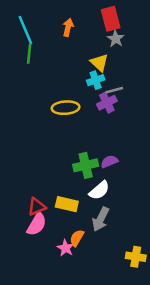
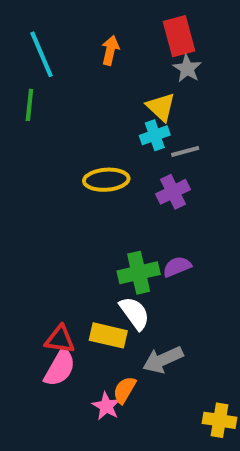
green line: (29, 54) -> (29, 105), moved
purple cross: (107, 103) -> (173, 192), moved
white semicircle: (99, 190) -> (135, 313), moved, turned -85
red triangle: (37, 207) -> (60, 339), turned 30
gray arrow: (101, 219) -> (163, 360), turned 40

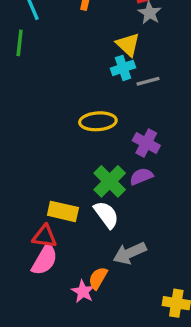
yellow ellipse: (106, 180) -> (98, 121), moved
purple cross: (173, 192) -> (146, 143), moved, turned -36
green cross: (139, 273) -> (110, 181), turned -32
yellow rectangle: (108, 335) -> (63, 211), moved

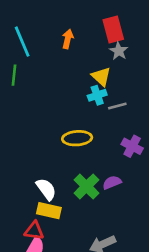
purple cross: (146, 143) -> (132, 146), moved
white semicircle: (106, 215) -> (46, 189), moved

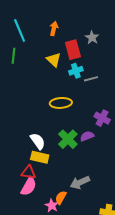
red rectangle: (113, 30) -> (73, 50), moved
yellow triangle: (101, 76) -> (54, 60), moved
purple cross: (132, 146) -> (102, 118), moved

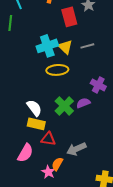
yellow triangle: (54, 60) -> (65, 47), moved
cyan cross: (76, 71) -> (47, 46), moved, size x1.5
red triangle: (29, 172) -> (48, 139), moved

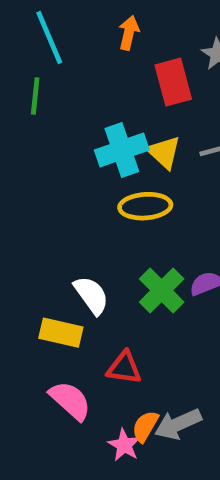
yellow rectangle: (36, 124) -> (61, 333), moved
gray arrow: (76, 149) -> (178, 424), moved
pink semicircle: (25, 153) -> (70, 401), turned -78

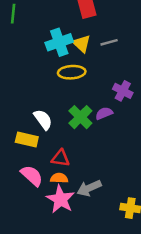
orange semicircle: (145, 426) -> (59, 178), moved, turned 63
pink star: (124, 445) -> (60, 199), size x1.6

